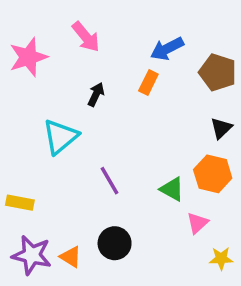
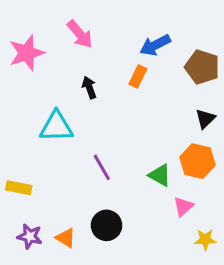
black arrow: (96, 94) -> (89, 87), turned -45
cyan triangle: (60, 137) -> (56, 127), turned 39
purple star: (32, 255) -> (30, 236), size x0.7

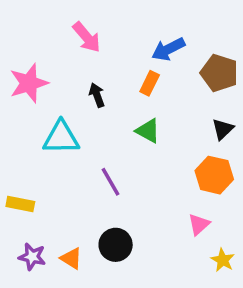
pink star: (27, 53) -> (29, 83), moved
green triangle: (160, 175) -> (148, 131), moved
yellow star: (205, 239) -> (223, 260), turned 30

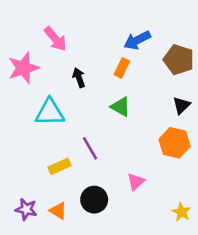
pink arrow: (87, 37) -> (55, 39), moved
yellow rectangle: (20, 204) -> (59, 166), moved, turned -35
pink triangle: (199, 224) -> (136, 182), moved

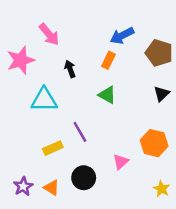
orange hexagon: (175, 143) -> (154, 143), moved
purple star: (26, 209) -> (23, 186), turned 30

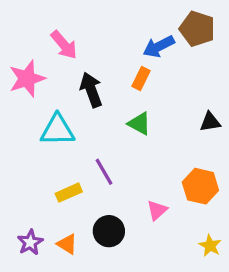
brown pentagon: (159, 53) -> (197, 29), moved
black arrow: (70, 69) -> (91, 90), size x1.5
black triangle: (162, 94) -> (210, 122), turned 35

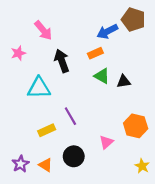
pink star: (27, 79) -> (18, 53), size x0.6
orange rectangle: (141, 79) -> (95, 53), turned 40
black triangle: (210, 122) -> (124, 81), moved
green triangle: (139, 124) -> (102, 76), moved

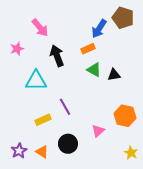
blue arrow: (107, 31) -> (99, 29), turned -30

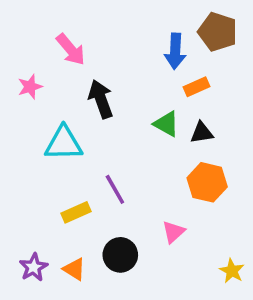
blue arrow: (99, 29) -> (175, 51), turned -30
orange rectangle: (88, 49) -> (196, 87), moved
orange hexagon: (125, 116) -> (207, 182), moved

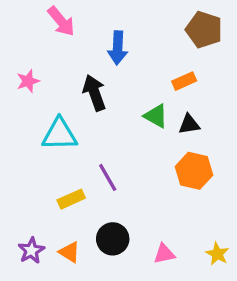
pink arrow: (71, 49) -> (61, 21), moved
blue arrow: (175, 51) -> (118, 48), moved
pink triangle: (173, 232) -> (164, 254), moved, turned 30

